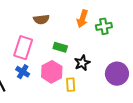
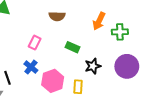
pink rectangle: (23, 48) -> (35, 43), size x0.6
pink hexagon: (52, 72) -> (53, 81), moved
purple circle: (117, 74) -> (127, 66), moved

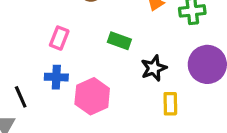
blue cross: (31, 67) -> (56, 77), turned -32
yellow rectangle: (78, 87) -> (170, 104), moved

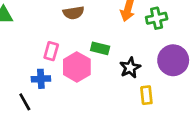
blue cross: (56, 77) -> (41, 79), moved
pink hexagon: (92, 96) -> (77, 67), moved

